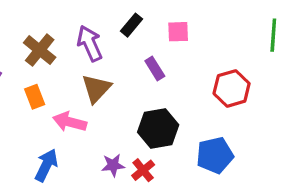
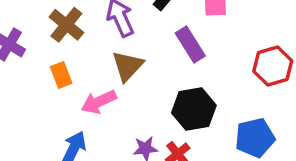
purple rectangle: (155, 68) -> (190, 44), size x1.4
pink arrow: (70, 122) -> (99, 102), turned -40

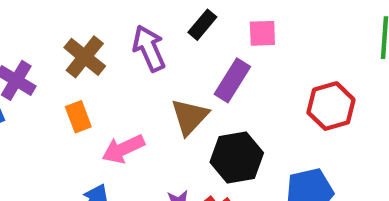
purple rectangle: (190, 44) -> (232, 80), turned 64
brown triangle: (127, 66) -> (190, 117), moved

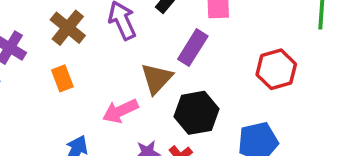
pink arrow: (123, 149) -> (120, 111), moved

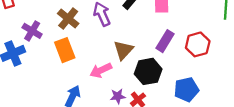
purple rectangle: (193, 48) -> (165, 41), moved
orange rectangle: (62, 78) -> (65, 50), size x1.5

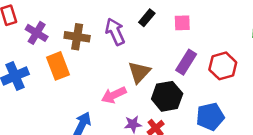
brown cross: (68, 19) -> (77, 37), turned -30
purple cross: (32, 31) -> (37, 33), moved
orange rectangle: (65, 50) -> (58, 66), moved

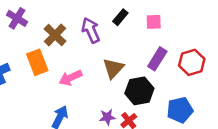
purple cross: (37, 33) -> (17, 18), moved
brown cross: (77, 37) -> (55, 35), turned 35
pink arrow: (114, 95) -> (71, 78), moved

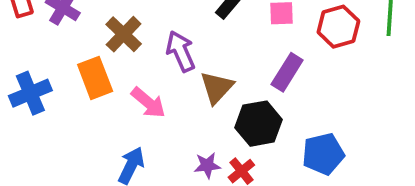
purple arrow: (91, 30) -> (181, 51), moved
red hexagon: (192, 62) -> (338, 27), moved
pink arrow: (71, 78) -> (148, 103), turned -115

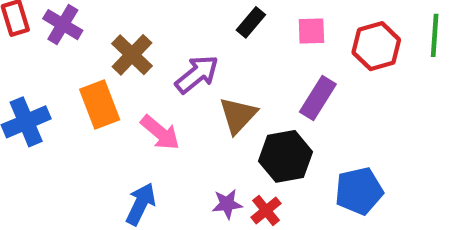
purple arrow: (181, 51) -> (197, 74), turned 75

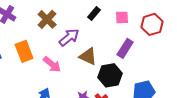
brown cross: (132, 55) -> (47, 19), moved
brown triangle: (238, 115) -> (88, 56), turned -48

